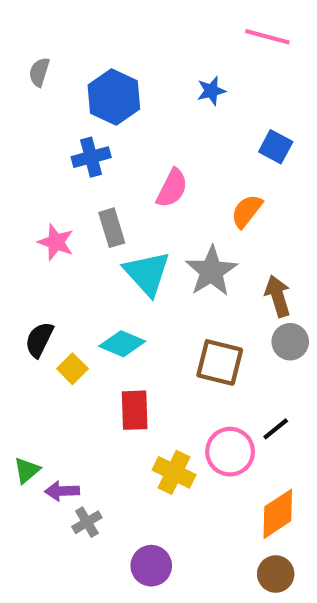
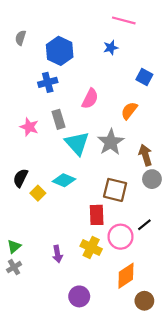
pink line: (267, 37) -> (124, 20), moved
red rectangle: (135, 410) -> (97, 215), moved
purple arrow: (62, 491) -> (57, 254), moved, turned -98
orange diamond: (278, 514) -> (126, 276), moved
gray cross: (87, 522) -> (14, 267), moved

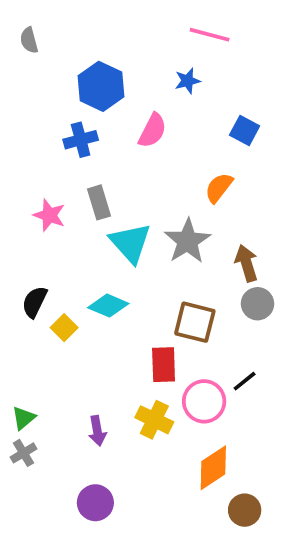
gray semicircle: (21, 38) -> (29, 40), moved, turned -32
pink semicircle: (90, 99) -> (152, 131), moved
purple circle: (79, 296) -> (95, 503), moved

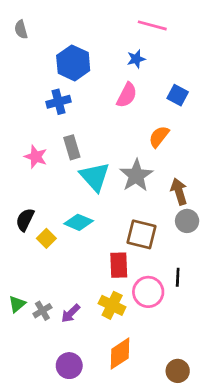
pink semicircle: (152, 131) -> (127, 95), moved
black line: (245, 381) -> (178, 277), turned -48
purple arrow: (97, 431) -> (71, 313), turned 55
gray cross: (24, 453) -> (42, 311), moved
orange diamond: (213, 468) -> (120, 354), moved

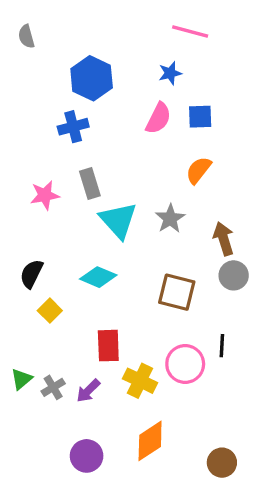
blue square: (178, 95) -> (200, 117), moved, turned -30
pink star: (36, 157) -> (45, 195), turned -30
gray star: (136, 175) -> (170, 219), size x0.7
yellow square: (46, 238) -> (50, 311), moved
red rectangle: (119, 265) -> (108, 346), moved

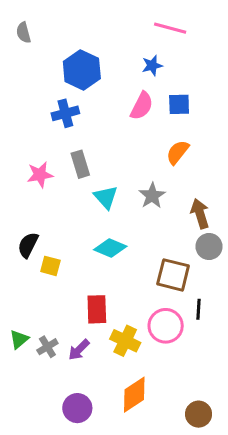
cyan triangle: (118, 220) -> (106, 197), size x0.7
cyan diamond: (98, 277) -> (110, 248), moved
brown square: (177, 292) -> (173, 275), moved
yellow square: (50, 311) -> (50, 266), moved, turned -30

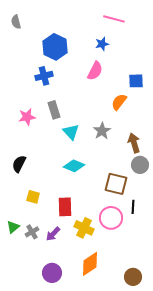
blue square: (179, 104) -> (136, 81), moved
yellow square: (50, 266) -> (33, 197), moved

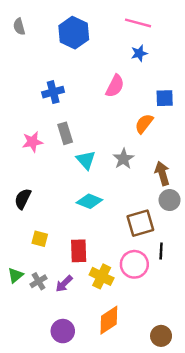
blue star: (102, 44) -> (139, 53), moved
blue hexagon: (55, 47) -> (74, 33), moved
brown square: (116, 184) -> (140, 223), turned -30

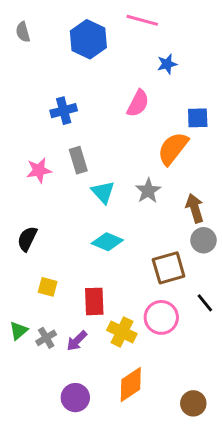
pink line: (138, 23) -> (142, 20), moved
orange semicircle: (144, 124) -> (173, 148), size x1.4
black line: (161, 251) -> (205, 303), moved, turned -42

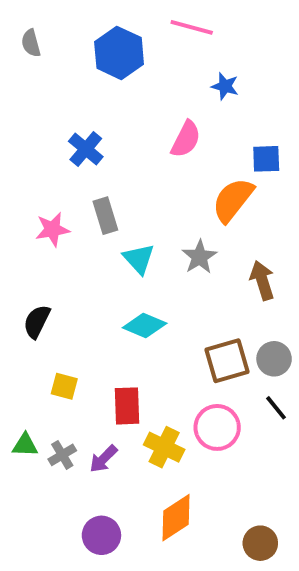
blue star: (167, 64) -> (225, 86), turned 30
blue cross: (64, 111) -> (86, 149), turned -35
gray circle: (203, 240) -> (274, 359), moved
green triangle: (19, 331) -> (25, 445), turned 42

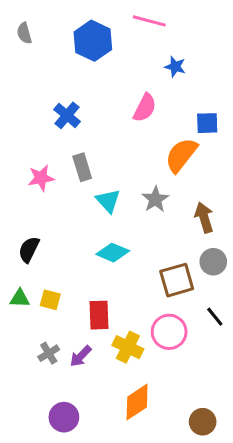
gray circle: (274, 359) -> (213, 262), moved
green triangle: (25, 445) -> (20, 298), moved
purple circle: (101, 535) -> (64, 417), moved

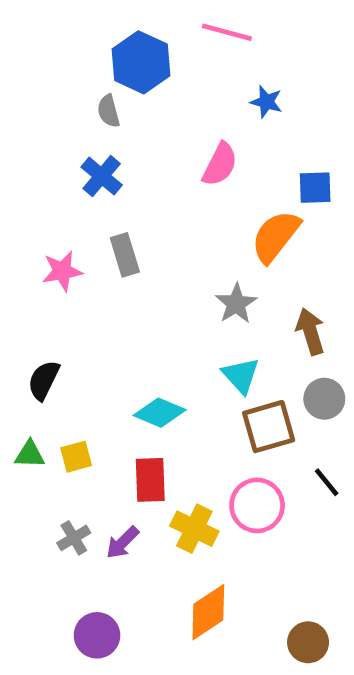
gray semicircle: (24, 33) -> (109, 111), moved
cyan triangle: (108, 201) -> (241, 376), moved
cyan diamond: (113, 253) -> (160, 413), moved
yellow square: (50, 300) -> (76, 457), turned -30

